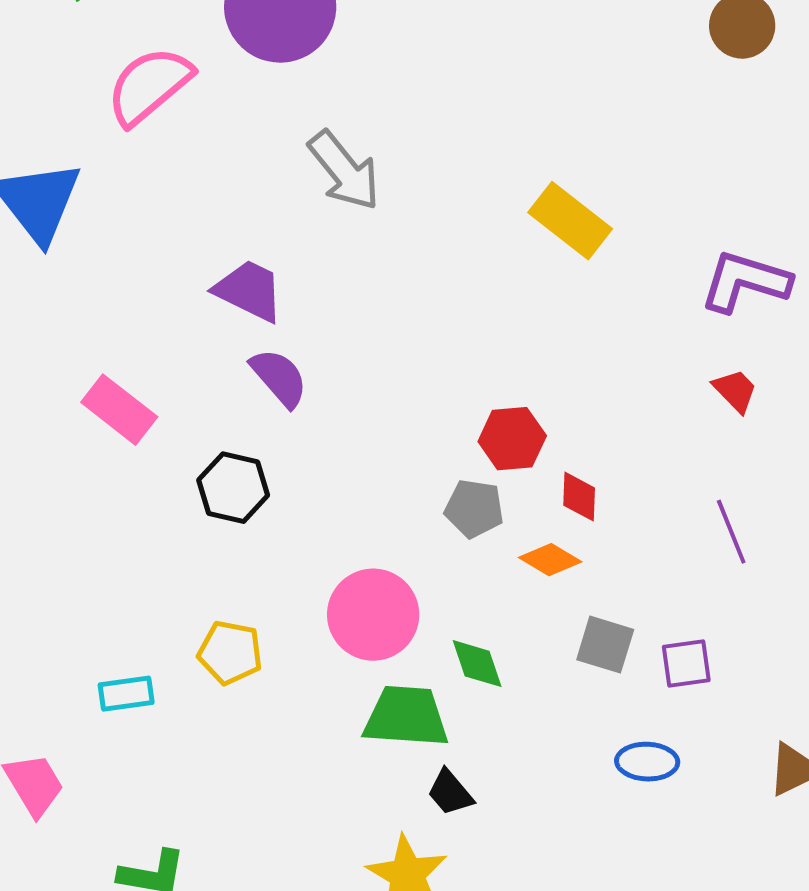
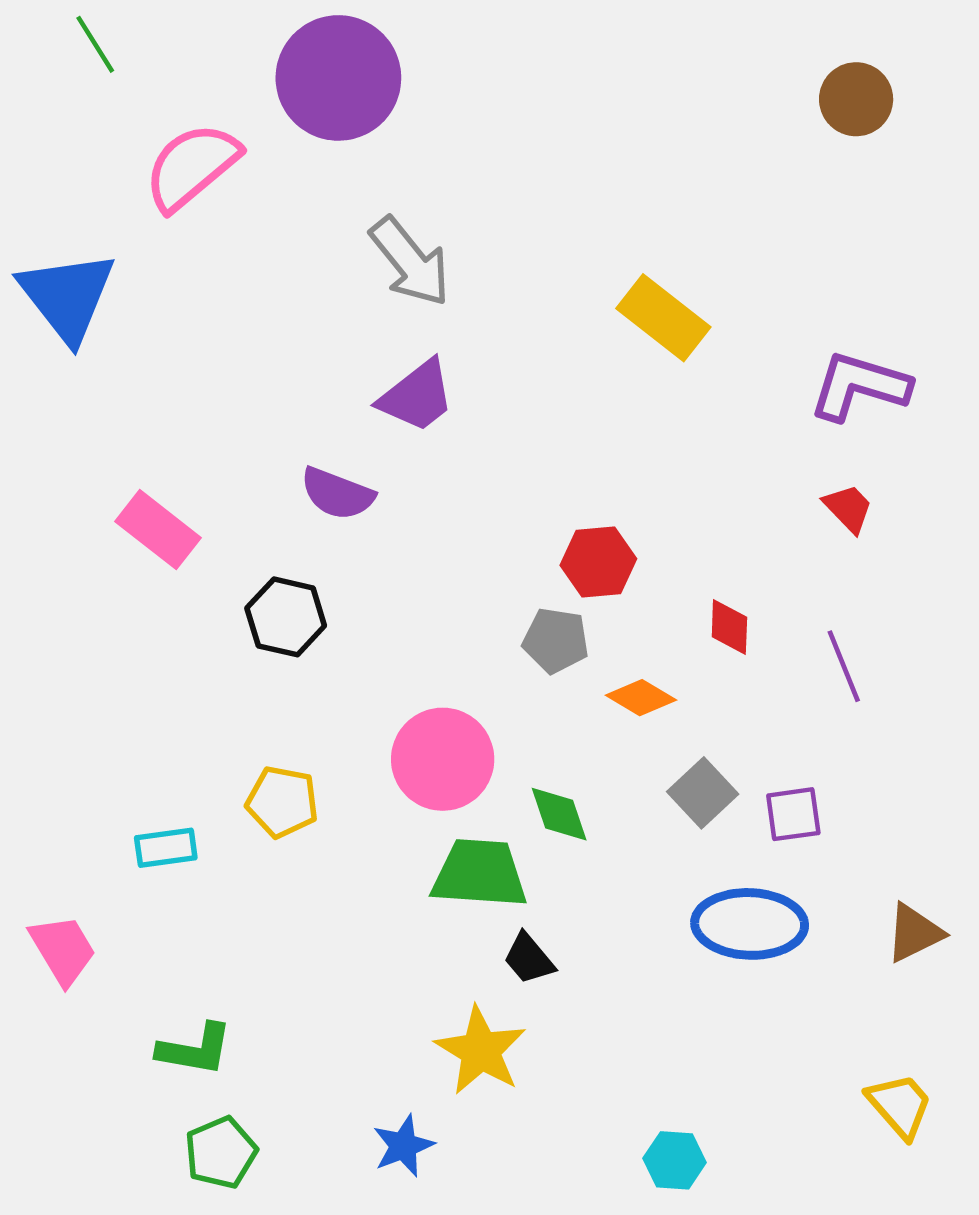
purple trapezoid: (249, 291) -> (417, 396), moved, turned 116
purple semicircle: (279, 378) -> (337, 494), turned 152
red diamond: (579, 497) -> (729, 627), moved
gray square: (605, 645) -> (703, 793), turned 30
blue ellipse: (647, 762) -> (750, 924), size x1.6

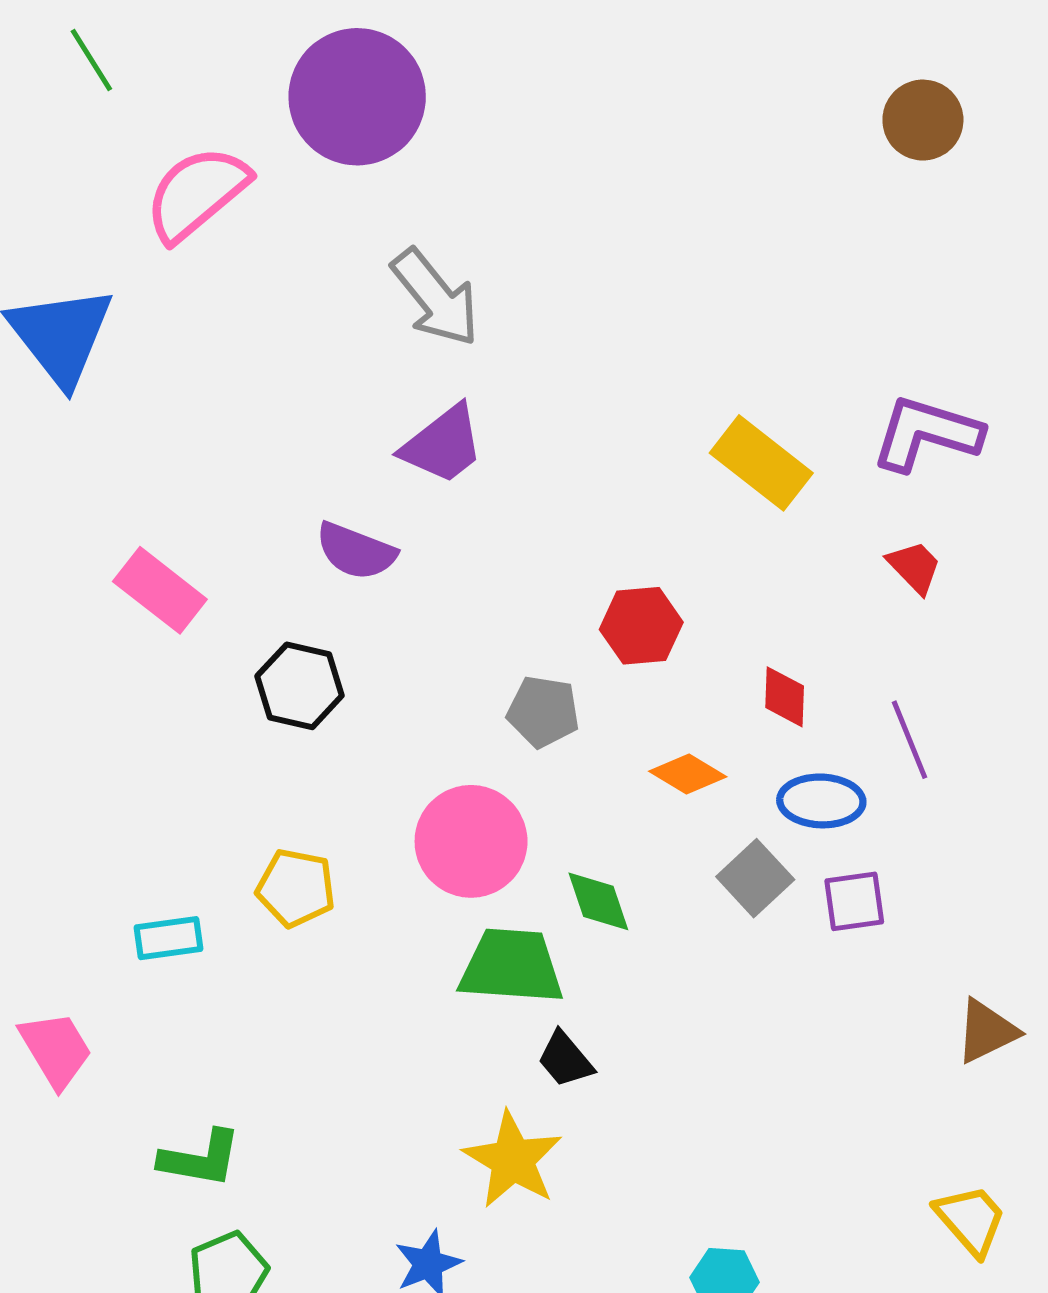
yellow rectangle: (663, 318) -> (761, 463), moved
gray pentagon: (556, 640) -> (543, 712), moved
blue ellipse: (750, 924) -> (821, 801), moved, size x0.7

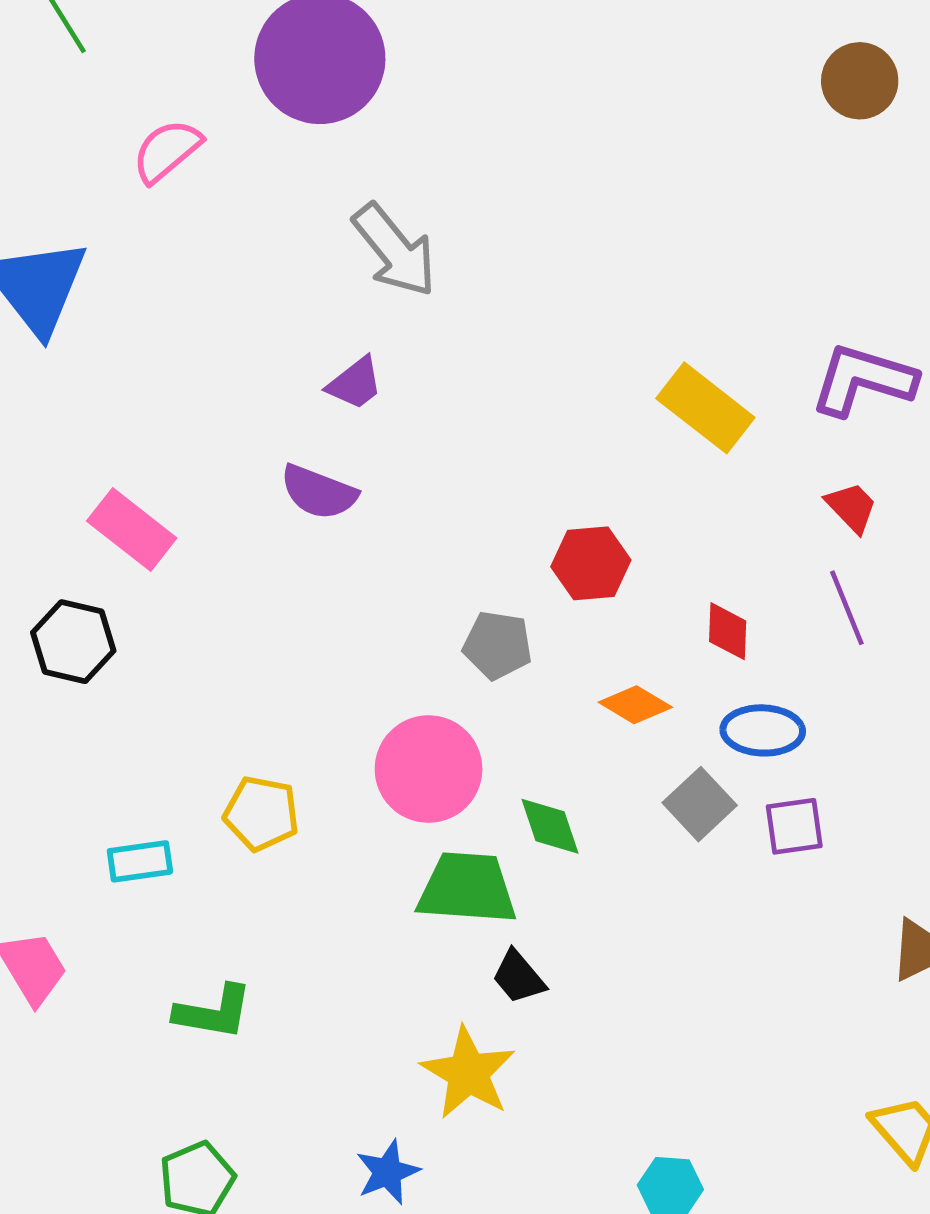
pink semicircle: (197, 194) -> (167, 151), size x0.7
purple trapezoid: (443, 445) -> (355, 383), moved, size x0.7
black hexagon: (300, 686) -> (73, 642), moved
purple line: (909, 740) -> (847, 608), moved
green L-shape: (200, 1159) -> (214, 1012), moved

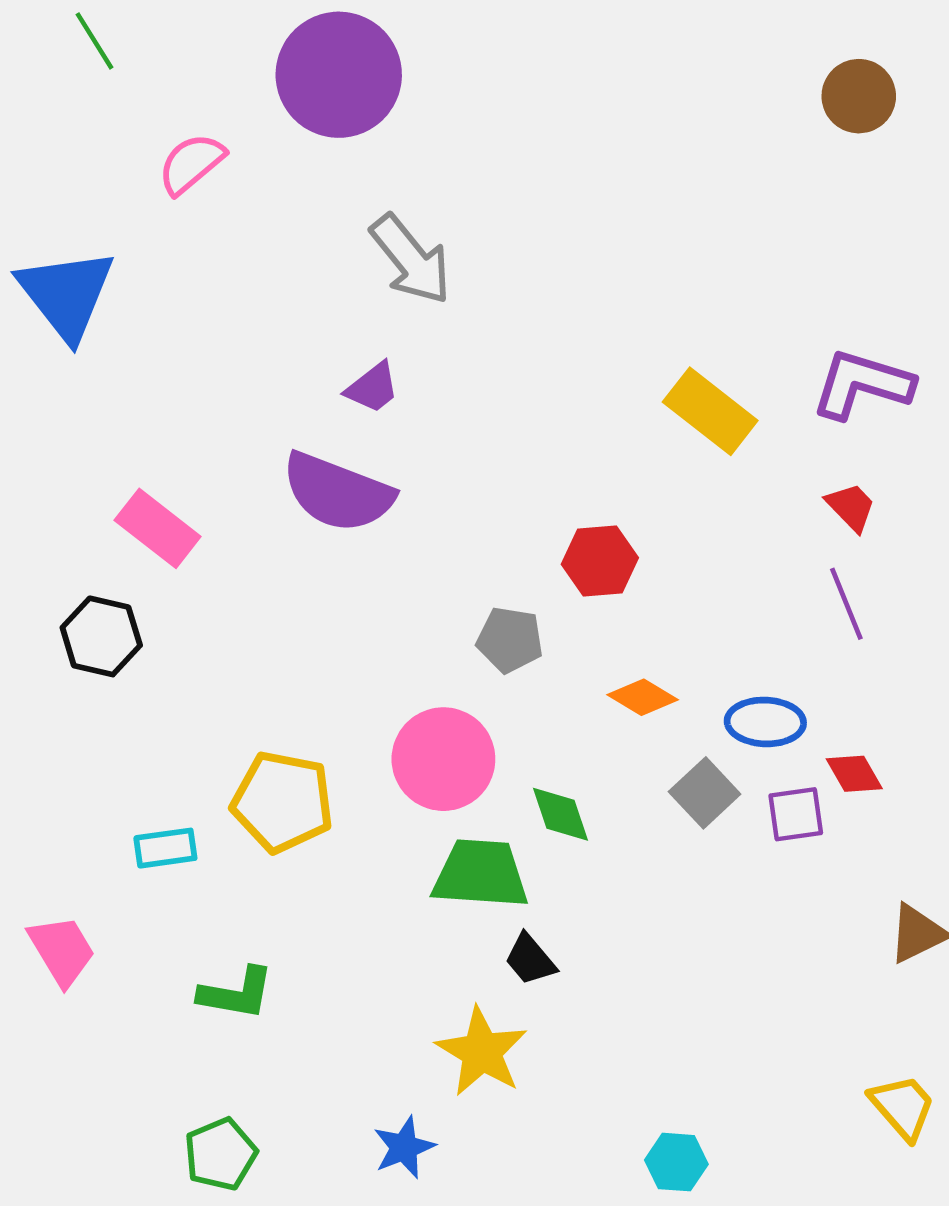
purple semicircle: (319, 492) -> (338, 492), size x1.5
red diamond: (728, 631) -> (854, 774), moved, turned -32
yellow pentagon: (261, 813) -> (282, 802), size x1.4

